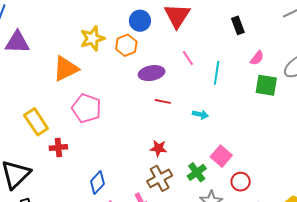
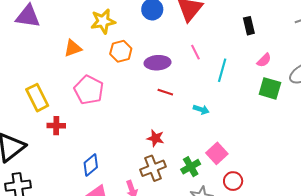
orange hexagon: (126, 45) -> (121, 51), moved
orange triangle: (66, 69) -> (73, 48), size x0.7

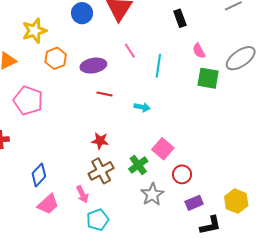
pink semicircle: (264, 60) -> (199, 51), turned 112

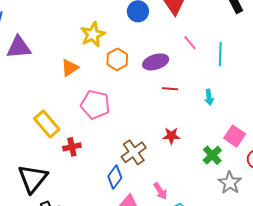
cyan arrow: (142, 107) -> (209, 97), turned 77
brown cross: (101, 171) -> (134, 152), moved

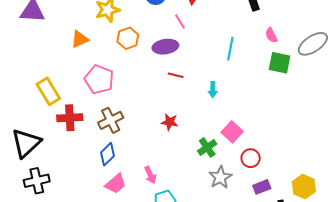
pink line: (190, 43) -> (180, 21), moved
red cross: (72, 147) -> (70, 118), size x1.4
brown cross: (134, 152) -> (111, 120), moved

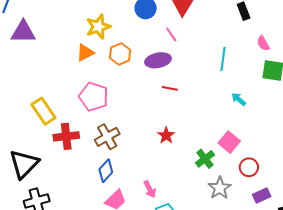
orange triangle: (80, 39) -> (85, 53), moved
cyan arrow: (213, 90) -> (239, 99), moved, turned 133
red star: (170, 122) -> (166, 135), turned 30

